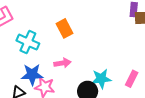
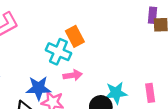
cyan cross: (28, 42) -> (58, 52), moved
pink rectangle: (132, 79) -> (150, 93), turned -35

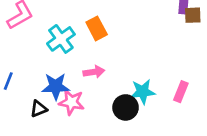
cyan cross: (58, 52) -> (61, 39), moved, turned 30
pink rectangle: (150, 93) -> (181, 92), turned 30

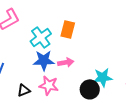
orange rectangle: (97, 28) -> (68, 29), turned 42
blue star: (56, 86) -> (44, 60), moved

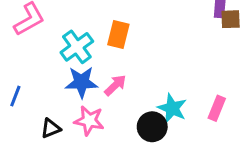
pink arrow: (66, 62) -> (115, 85), turned -35
cyan star: (103, 77) -> (172, 108), turned 30

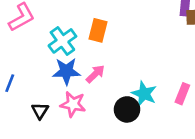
black triangle: (51, 128) -> (40, 111), turned -36

